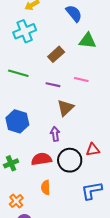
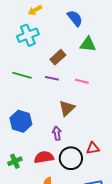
purple line: (53, 85) -> (52, 78), moved

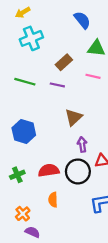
yellow arrow: (35, 10) -> (23, 12), moved
pink line: (82, 81) -> (93, 76), moved
purple arrow: (57, 133) -> (82, 144), moved

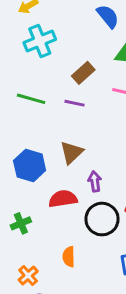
brown triangle: (74, 117) -> (72, 152), moved
purple arrow: (82, 144) -> (95, 181), moved
red semicircle: (49, 170) -> (63, 199), moved

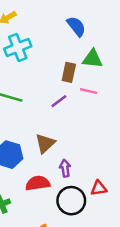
brown rectangle: (83, 73) -> (69, 72), moved, turned -36
purple line: (74, 103) -> (59, 101), moved, turned -49

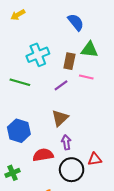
cyan cross: (18, 47) -> (38, 55), moved
brown triangle: (45, 143) -> (60, 118), moved

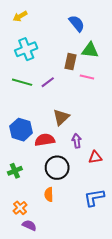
cyan cross: (38, 55) -> (26, 49), moved
purple line: (61, 85) -> (48, 82), moved
purple arrow: (66, 142) -> (77, 141), moved
red semicircle: (43, 155) -> (45, 140), moved
black circle: (72, 170) -> (57, 168), moved

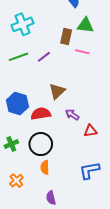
green line: (22, 82) -> (18, 57), turned -36
purple arrow: (77, 141) -> (72, 115), turned -48
black circle: (57, 168) -> (41, 144), moved
purple semicircle: (29, 225) -> (51, 198), moved, turned -128

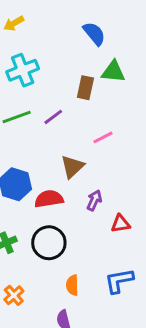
pink line: (82, 52) -> (103, 137), moved, turned -40
purple arrow: (72, 115) -> (94, 200), turned 80
orange semicircle: (45, 167) -> (72, 285), moved

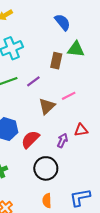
brown triangle: (72, 167) -> (47, 106), moved
red semicircle: (49, 199) -> (30, 139), turned -36
red triangle: (121, 224) -> (81, 130), moved
black circle: (49, 243) -> (46, 168), moved

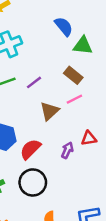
blue semicircle: (62, 22) -> (64, 26), moved
brown rectangle: (56, 61) -> (73, 75), moved, turned -63
black circle: (46, 168) -> (33, 182), moved

